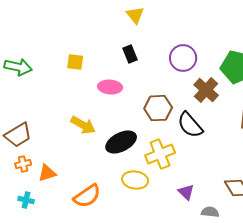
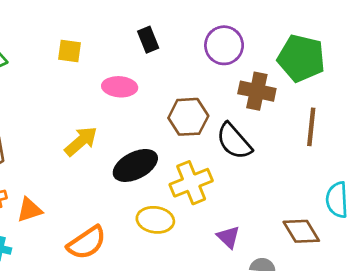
brown cross: (206, 90) -> (257, 91), turned -30
yellow arrow: (83, 125) -> (81, 141), turned -70

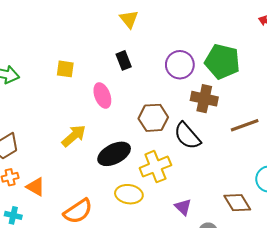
green pentagon: (301, 58) -> (222, 62), moved
pink ellipse: (120, 87) -> (102, 96), turned 65
brown line: (311, 127) -> (245, 125), turned 64
orange triangle: (29, 210) -> (36, 187), turned 48

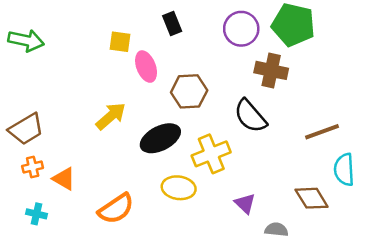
yellow square: (65, 69) -> (120, 42), moved
brown hexagon: (153, 118) -> (189, 91), moved
brown line: (245, 125) -> (322, 132), moved

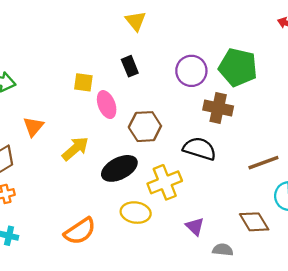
black semicircle: (250, 116) -> (200, 149), turned 148
orange triangle: (64, 179) -> (33, 127), moved, turned 40

